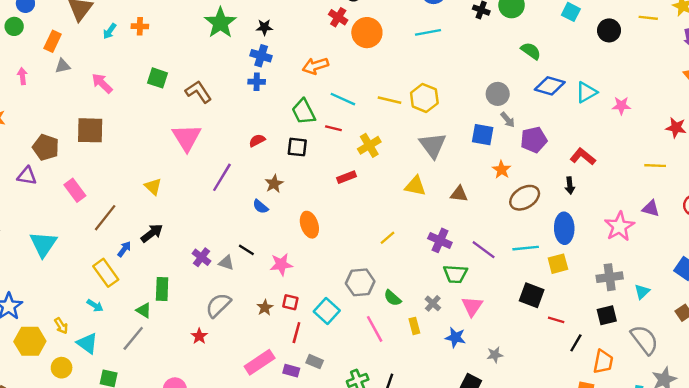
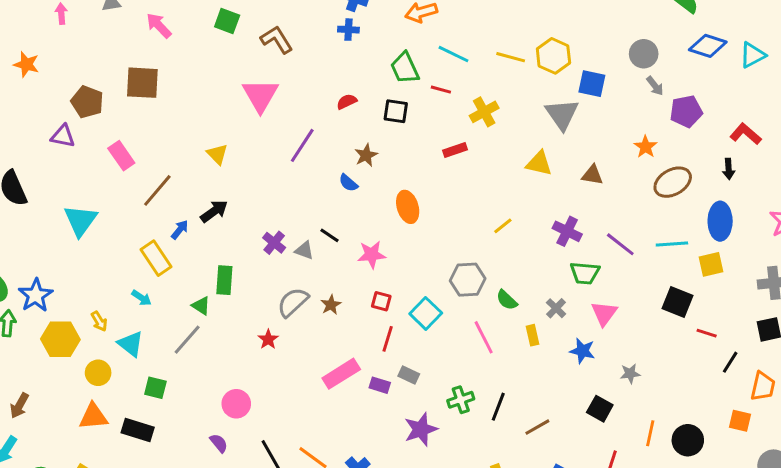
blue square: (483, 135) -> (592, 84), moved
brown star: (265, 308) -> (331, 305), moved

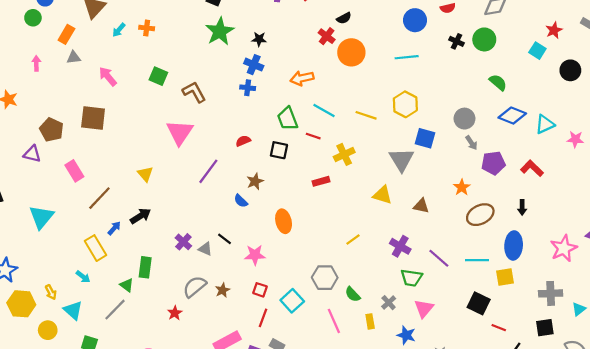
yellow hexagon: (553, 56) -> (405, 104), moved
red L-shape: (746, 134) -> (532, 168), moved

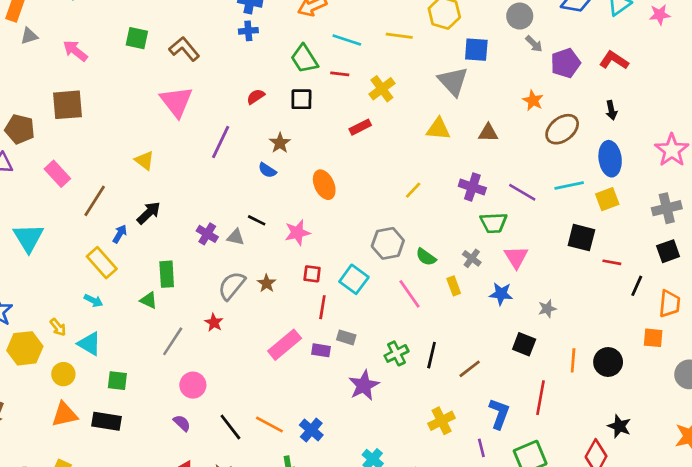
gray line: (115, 310) -> (173, 341), moved

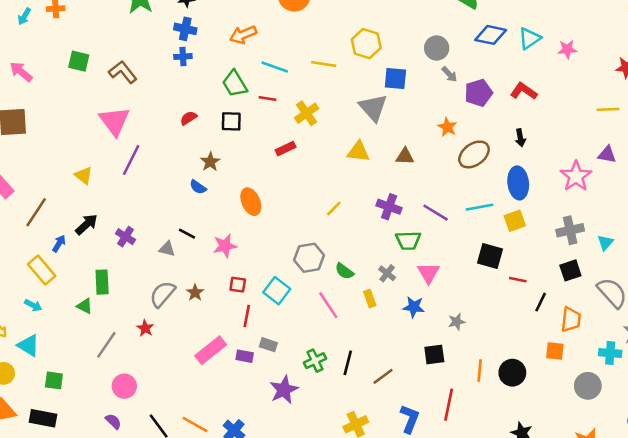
purple line: (221, 142) -> (131, 160), moved
purple cross: (207, 234) -> (126, 237), moved
black square: (524, 344) -> (434, 355), turned -30

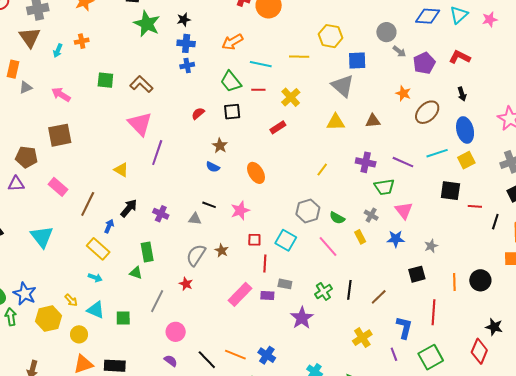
green square: (54, 380) -> (123, 318), moved

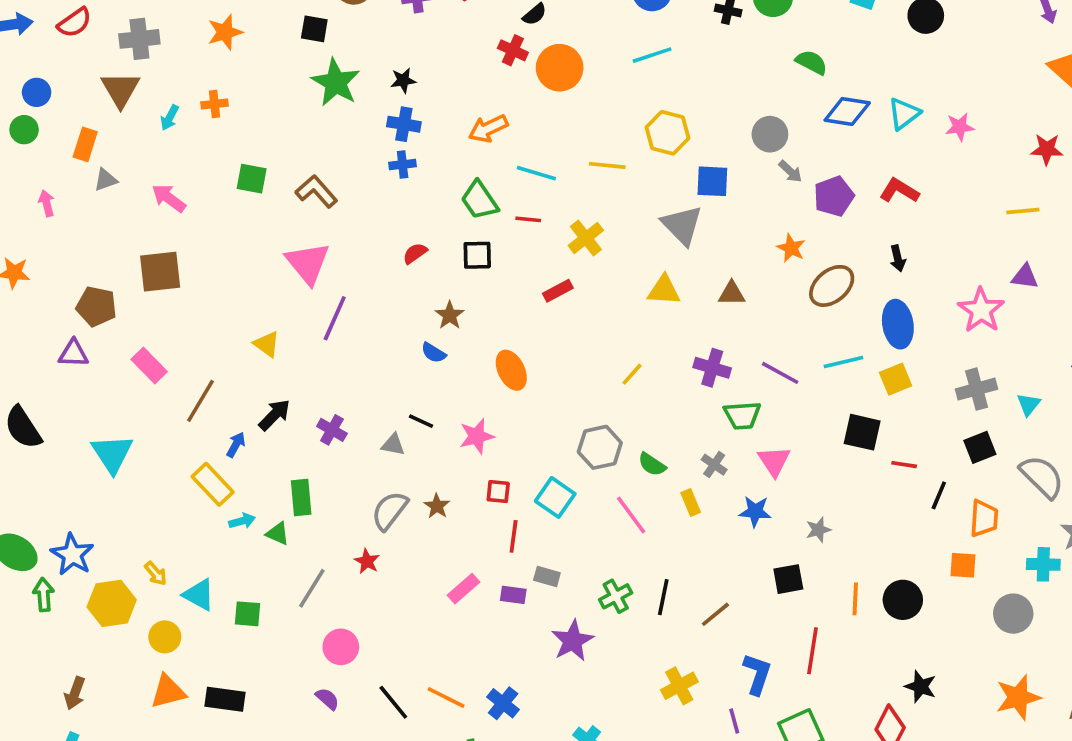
cyan arrow: (95, 278) -> (242, 521), moved, turned -40
pink rectangle: (240, 294) -> (464, 589), size x0.7

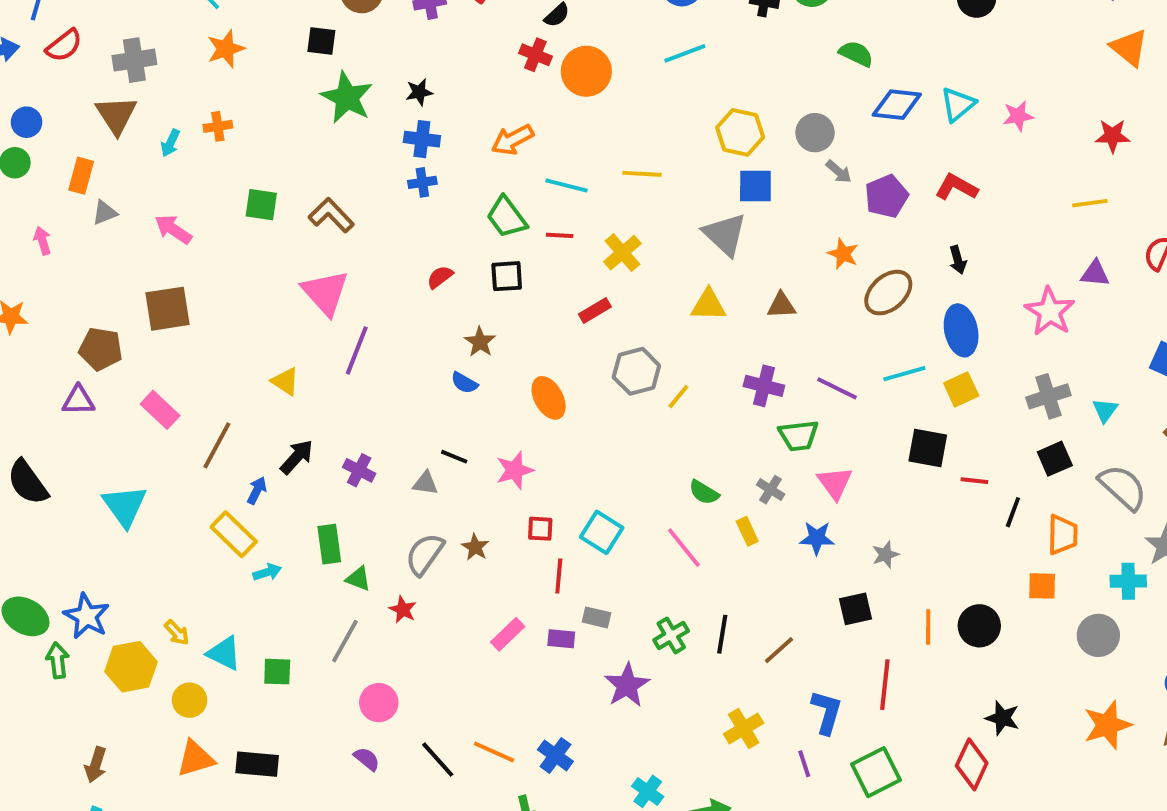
yellow hexagon: (668, 133) -> (740, 132), moved
gray hexagon: (600, 447) -> (636, 371), moved
green triangle: (278, 534) -> (358, 579), moved

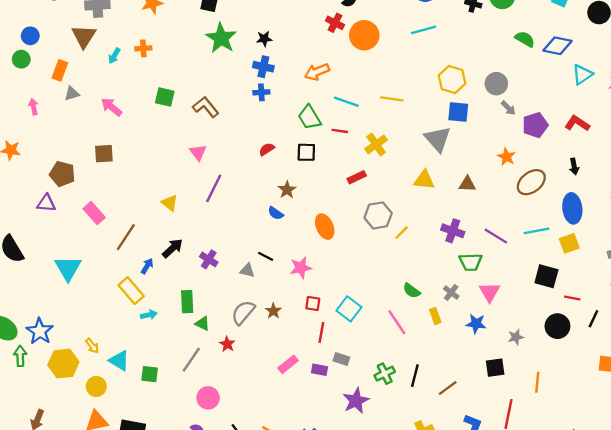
blue diamond: (897, 105) -> (558, 46), moved
pink triangle: (325, 293) -> (198, 152), size x0.6
brown square: (167, 309) -> (104, 154), size x0.7
black circle: (979, 626) -> (557, 326), moved

